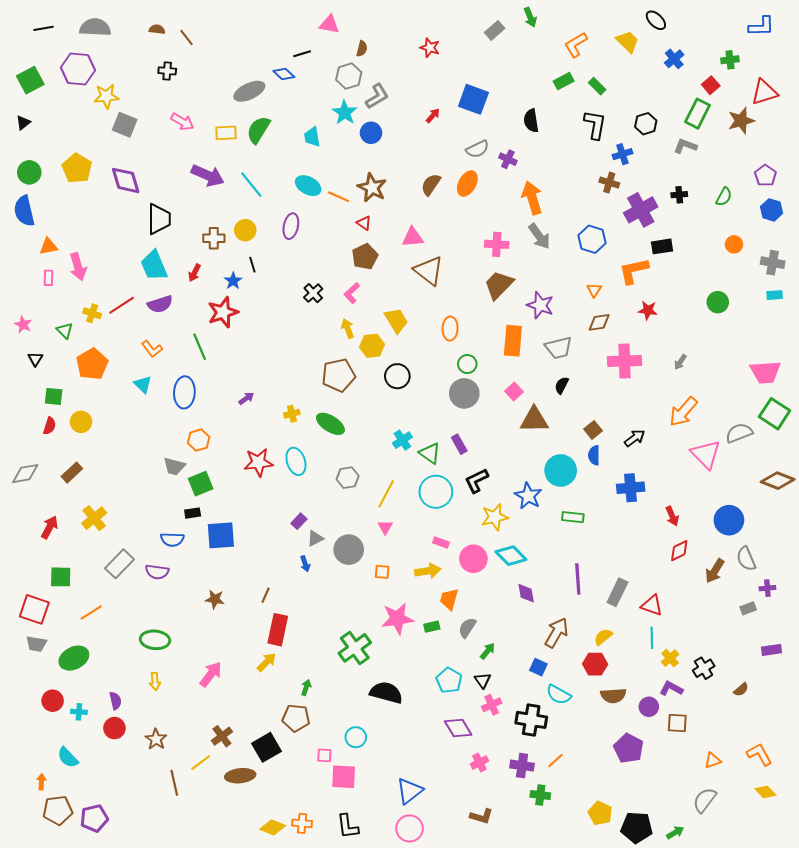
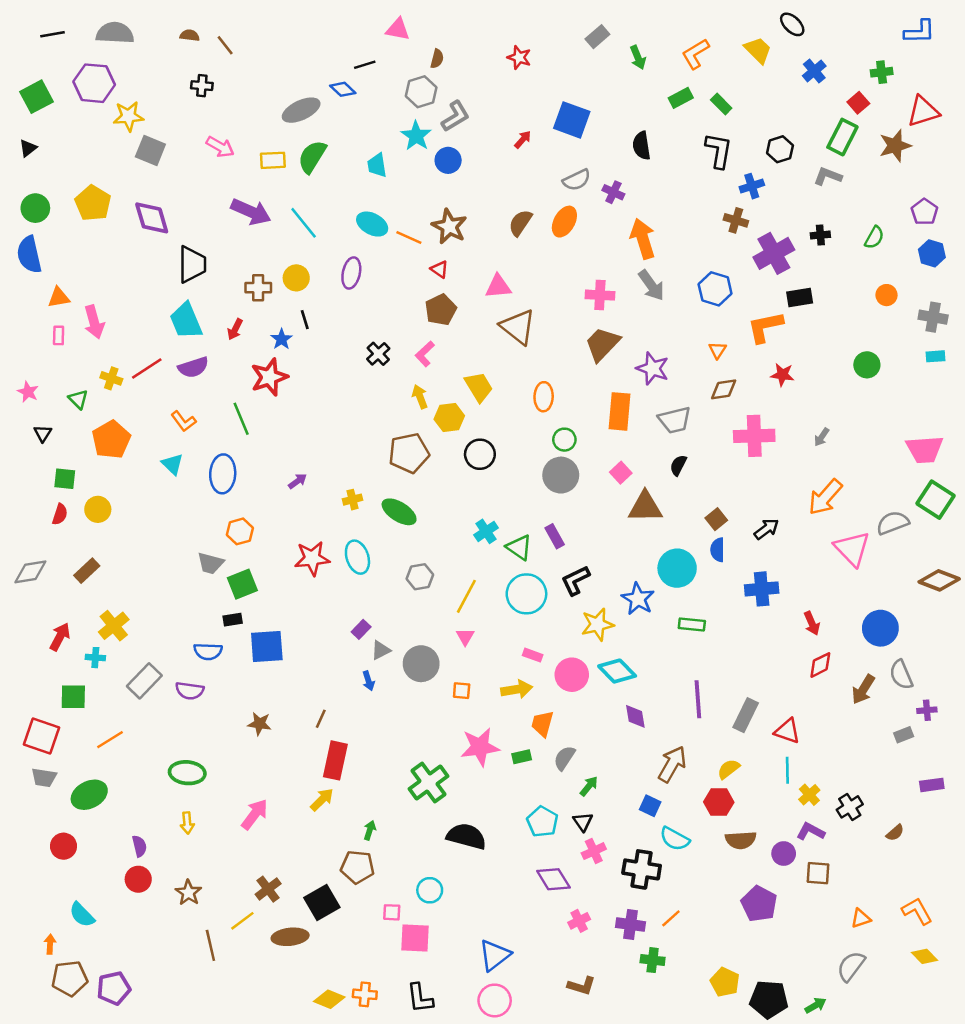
green arrow: (530, 17) -> (638, 57), moved
cyan cross: (79, 712) -> (95, 658), moved

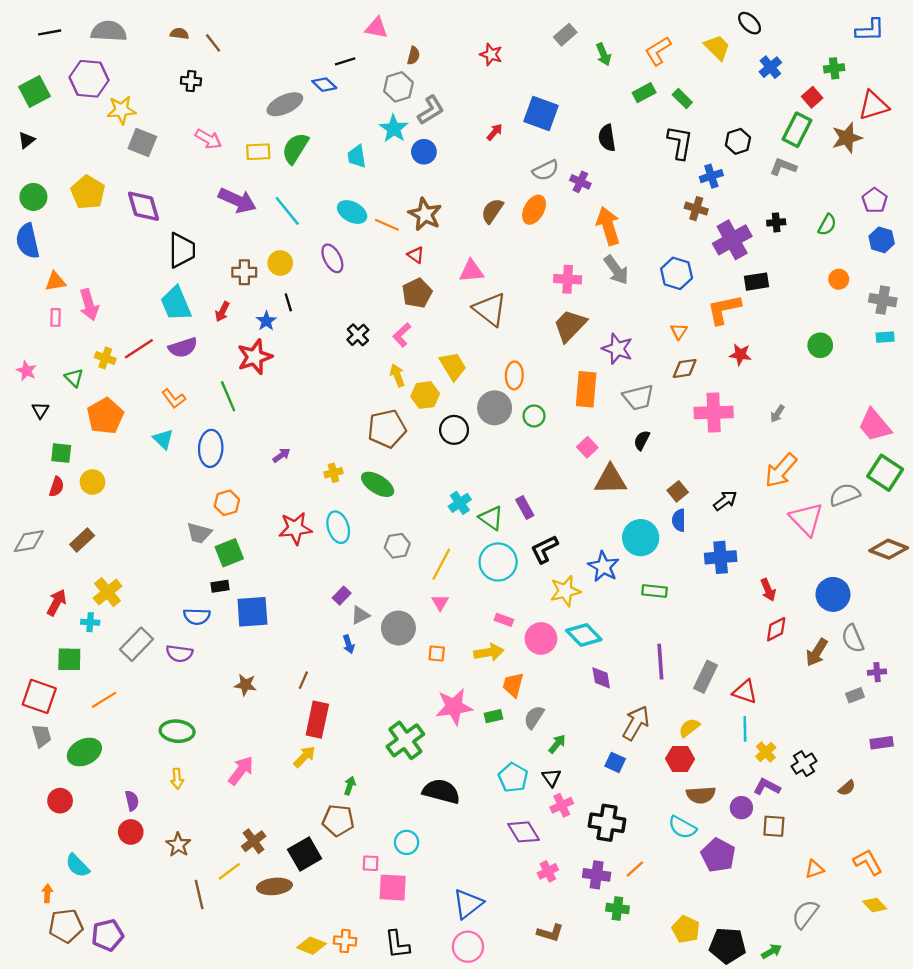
purple ellipse: (351, 273) -> (332, 258), turned -40
pink trapezoid: (924, 449) -> (875, 425), turned 54
gray circle: (561, 475) -> (495, 408), moved
gray trapezoid: (44, 778) -> (42, 736), turned -115
cyan semicircle: (675, 839) -> (682, 827), moved

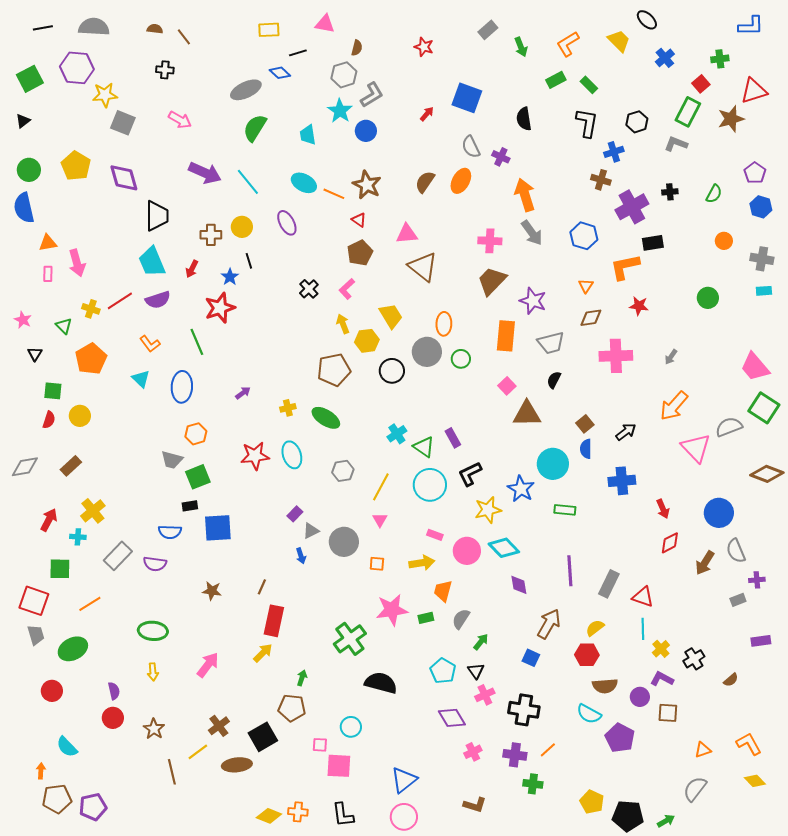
yellow rectangle: (258, 152) -> (269, 30), moved
gray semicircle: (546, 170) -> (471, 147), turned 90

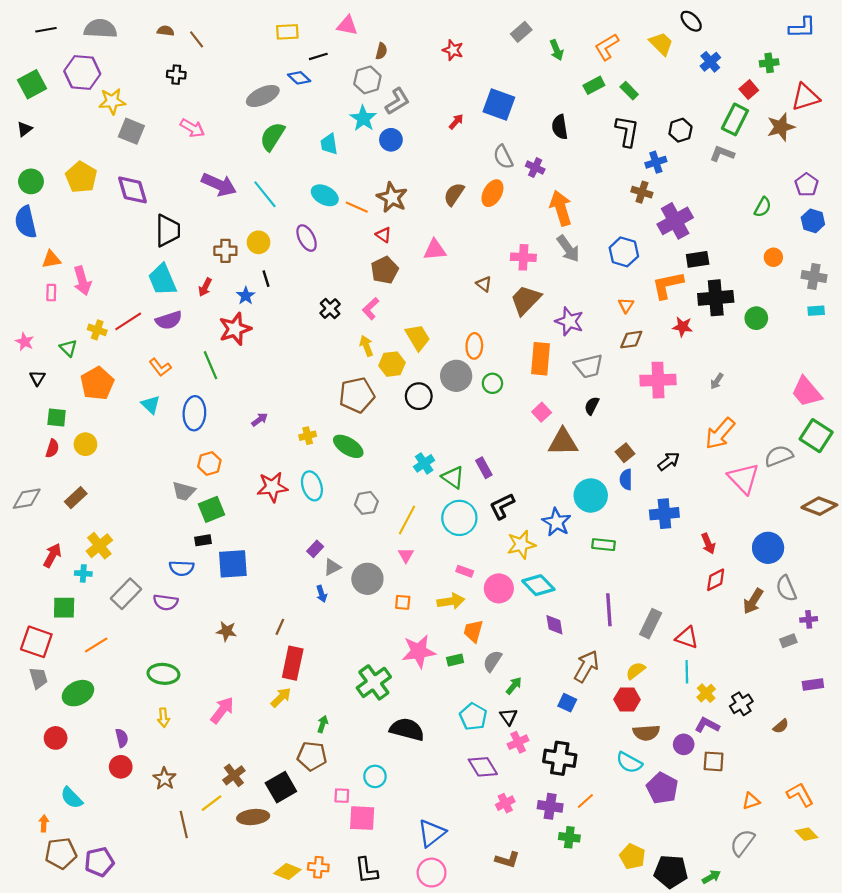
black cross: (670, 192) -> (716, 298), moved, size x2.0
brown triangle: (423, 267) -> (484, 284), moved, size x0.5

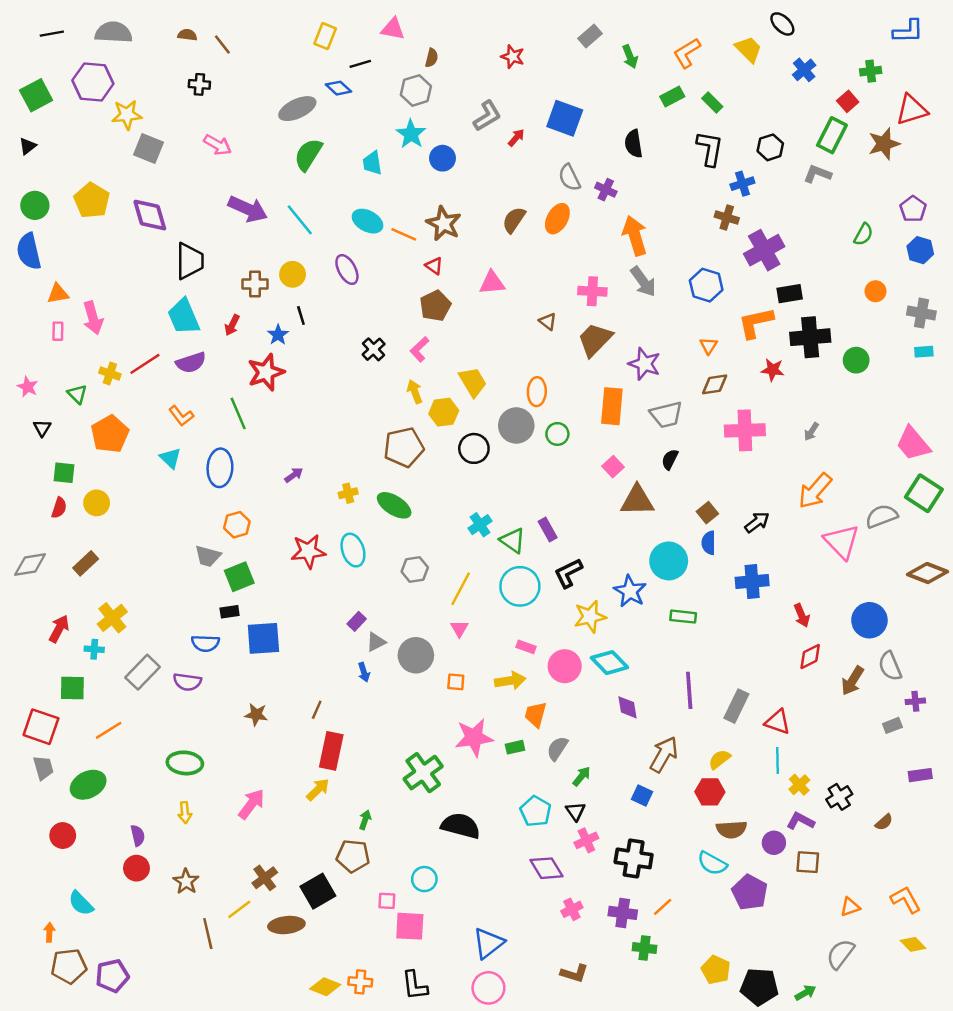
yellow rectangle: (287, 32) -> (325, 36), turned -65
gray L-shape: (397, 101) -> (487, 116), moved

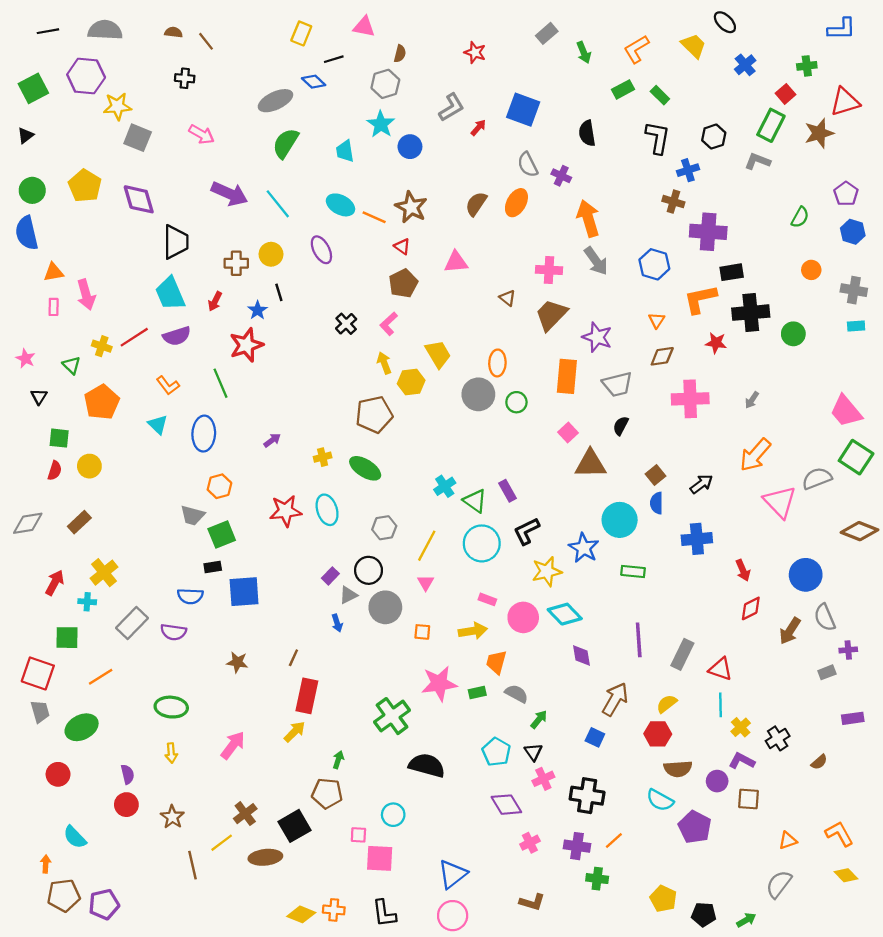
purple cross: (764, 250) -> (708, 232), turned 33
black circle: (474, 448) -> (369, 570), moved
gray semicircle: (557, 748) -> (516, 694), turned 85
black pentagon: (759, 987) -> (704, 914), size x0.7

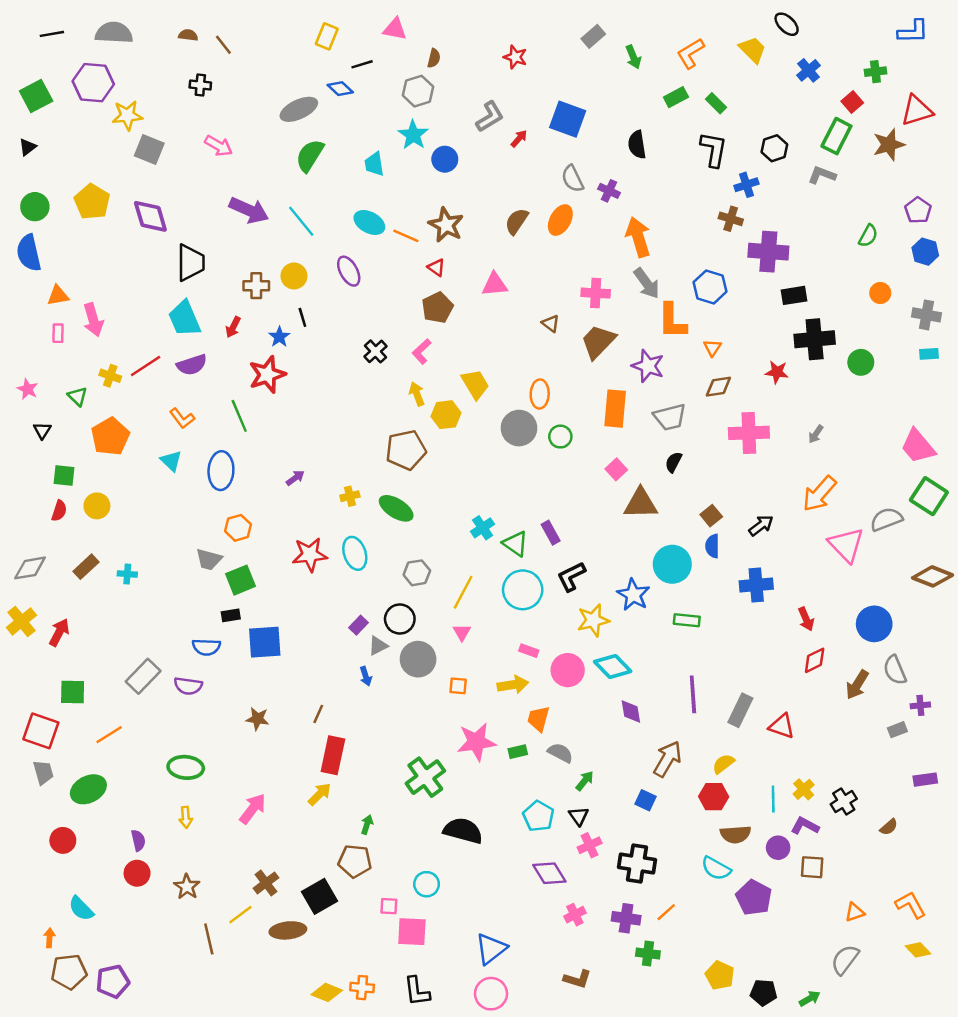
orange L-shape: (700, 299) -> (672, 321), moved, turned -78
yellow cross: (104, 573) -> (21, 621), moved
cyan cross: (87, 602) -> (127, 574), moved
cyan line: (720, 705) -> (773, 799), moved

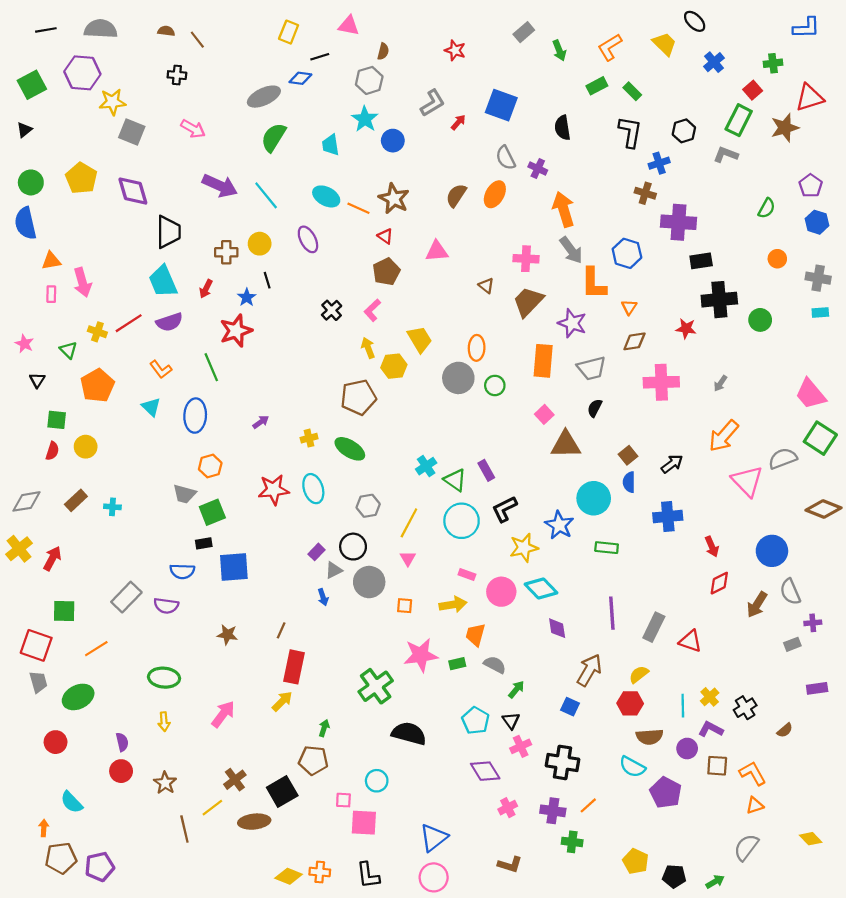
blue diamond: (340, 89) -> (300, 78), turned -35
orange L-shape: (911, 905) -> (753, 773), moved

